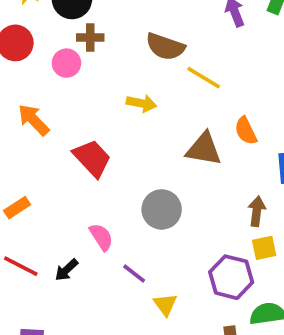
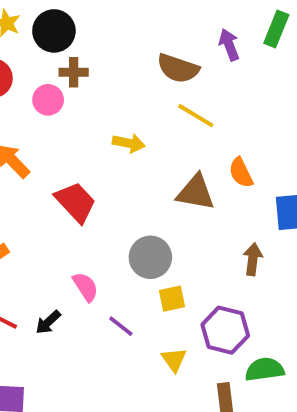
brown semicircle: (165, 47) -> (178, 68), moved
yellow square: (264, 248) -> (172, 299), moved
yellow triangle: (165, 305) -> (174, 360), moved

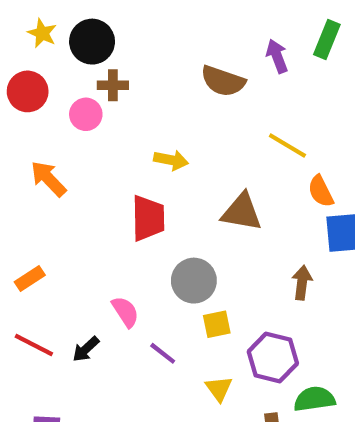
yellow line: (196, 116) -> (287, 145), moved
orange semicircle: (241, 173) -> (321, 191), moved
red trapezoid: (76, 202) -> (148, 218), moved, turned 42

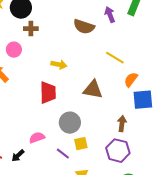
pink circle: (86, 114) -> (14, 50), moved
orange semicircle: (321, 191) -> (131, 80), turned 63
pink semicircle: (125, 312) -> (37, 138), turned -77
purple line: (163, 353) -> (63, 154), moved
purple hexagon: (273, 357) -> (118, 151), moved

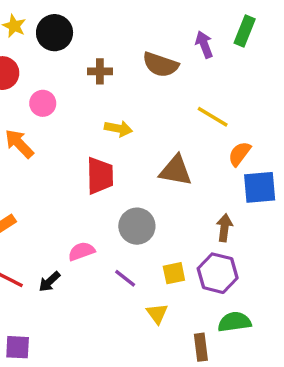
brown cross: (31, 29) -> (100, 71), moved
yellow square: (81, 144) -> (174, 273), moved

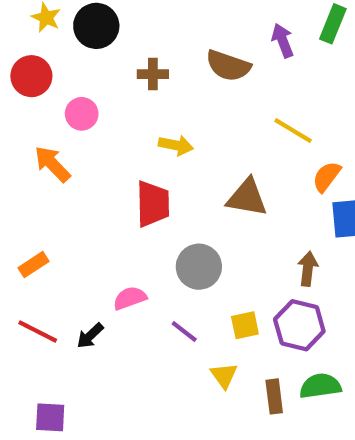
brown rectangle: (201, 347) -> (274, 396), moved

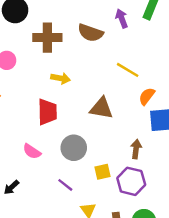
brown cross: (153, 74) -> (47, 38), size x1.6
pink semicircle: (130, 298) -> (32, 151), moved, turned -126
yellow square: (245, 325) -> (102, 172), moved

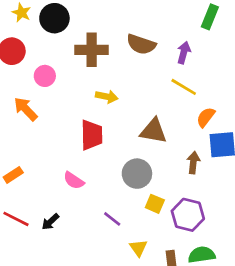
purple arrow: (122, 18) -> (184, 53), moved, turned 36
gray circle: (74, 148) -> (137, 174), moved
brown arrow: (136, 149) -> (193, 163), moved
yellow square: (102, 172) -> (155, 204), turned 35

